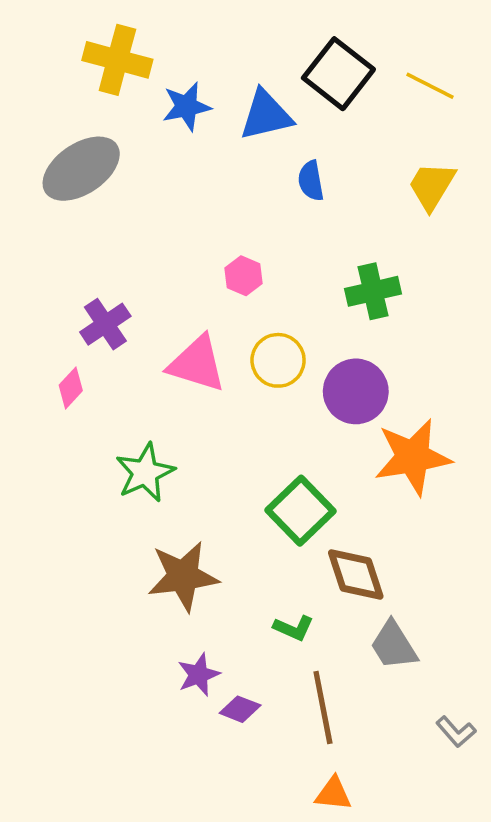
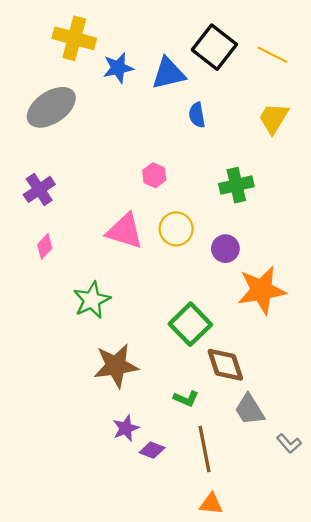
purple cross: (105, 324) -> (39, 189), moved
purple circle: (356, 391) -> (225, 249), size x0.7
gray L-shape: (456, 732) -> (289, 444), moved

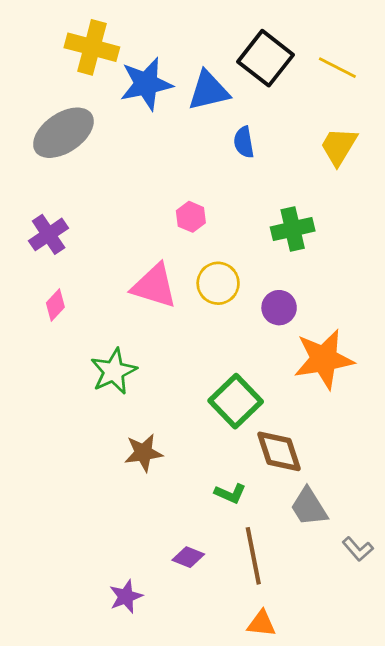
blue star: (118, 68) -> (146, 84), size x1.4
brown star: (116, 366) -> (143, 453), size x0.7
purple star: (126, 428) -> (126, 596), moved

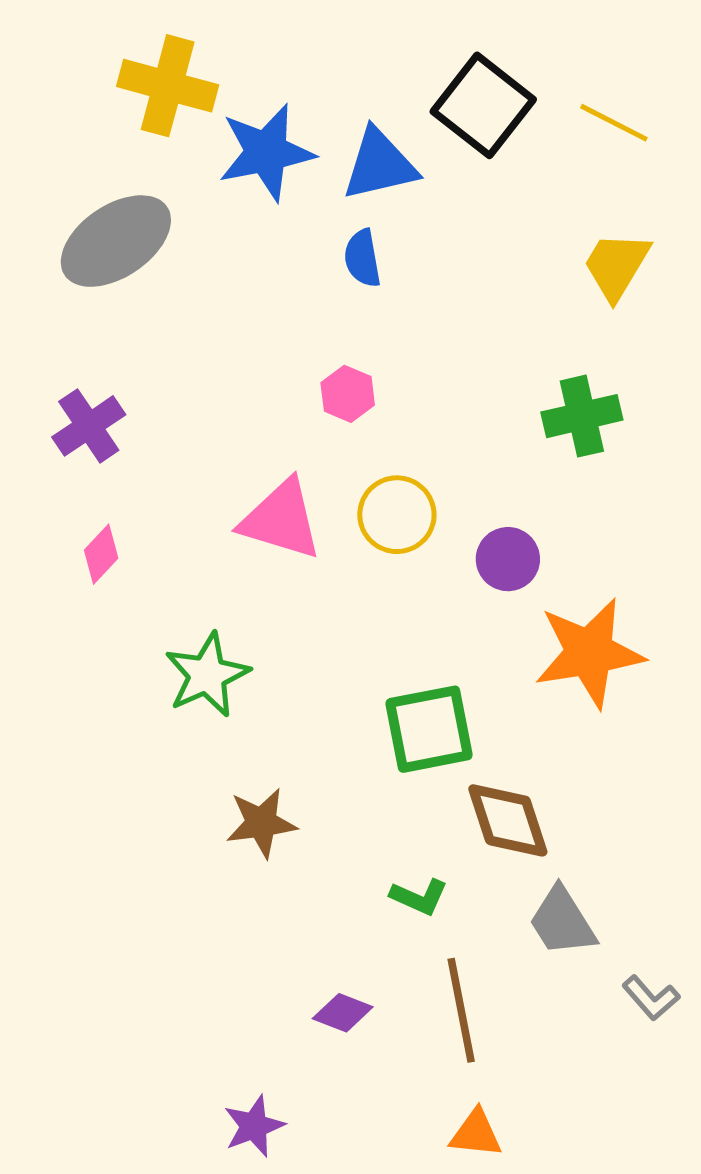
blue semicircle: (244, 142) -> (362, 258), moved
green cross: (293, 229) -> (582, 416), moved
green square: (236, 401) -> (429, 729), turned 33
purple star: (126, 596) -> (254, 1126), moved

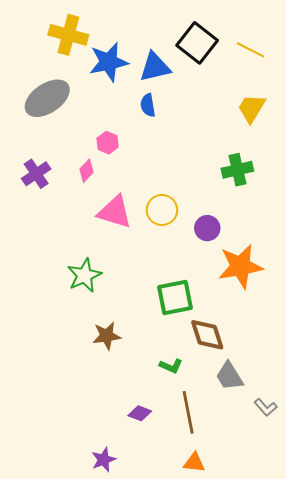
pink hexagon: (348, 394) -> (108, 143), moved
pink diamond: (101, 554) -> (86, 171), moved

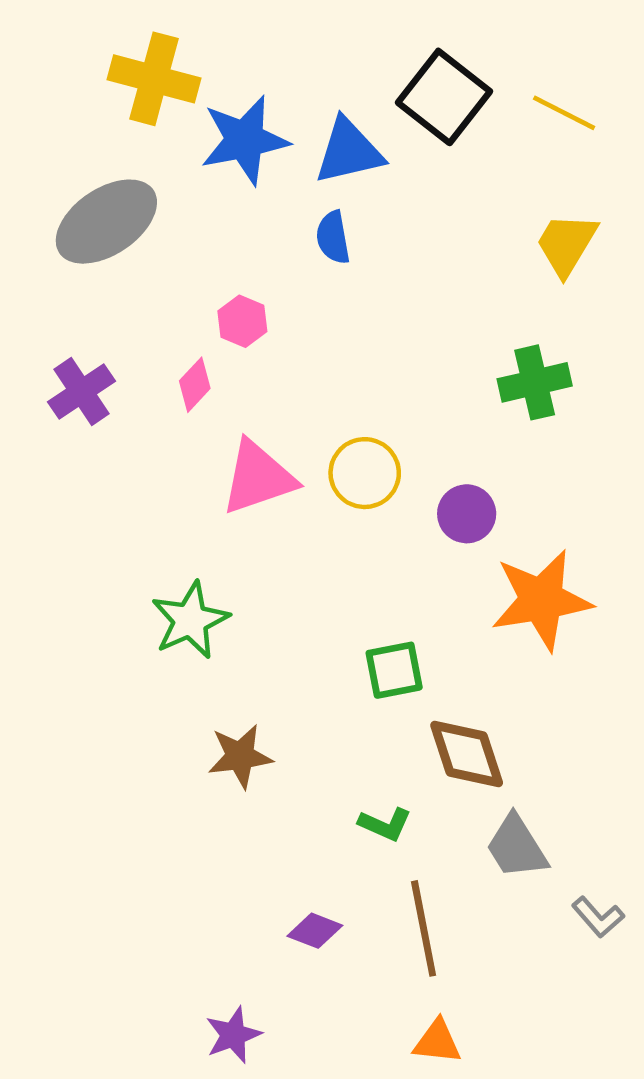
pink triangle: (115, 212) -> (258, 478), turned -36
green square: (175, 298) -> (394, 670), size x0.7

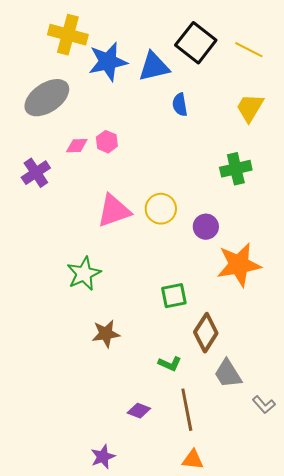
blue semicircle: (333, 237) -> (180, 105), moved
pink diamond: (195, 385) -> (77, 146), moved, turned 45
brown diamond: (467, 754) -> (206, 333), turned 51

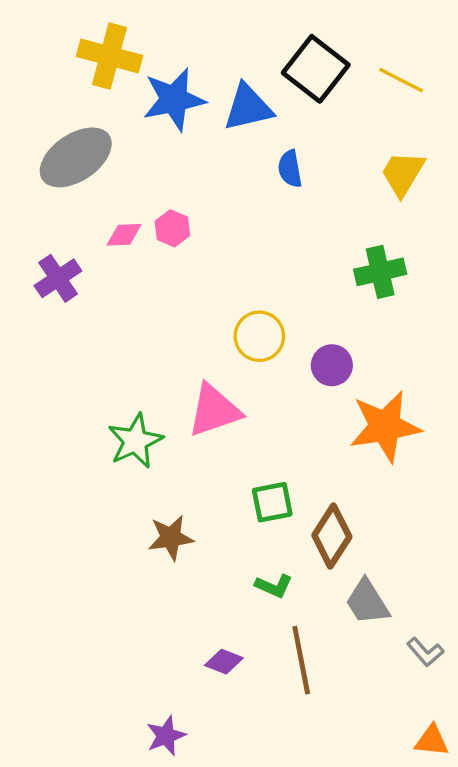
pink triangle: (114, 211) -> (214, 410), moved
green square: (174, 296) -> (272, 502), moved
orange triangle: (193, 460) -> (432, 741), moved

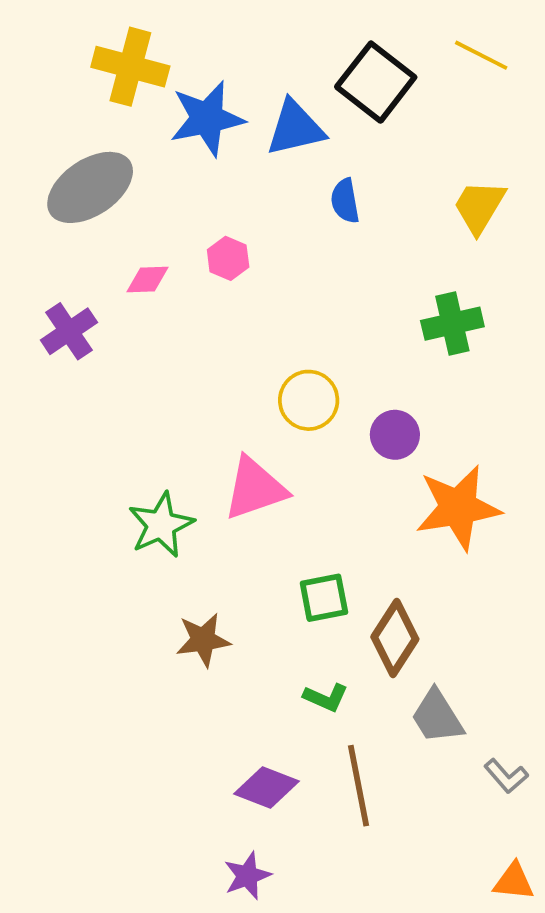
yellow line: (401, 80) -> (481, 55), moved
pink hexagon: (172, 228) -> (228, 258), moved
purple diamond: (224, 662) -> (266, 788), size x1.4
purple star: (166, 736) -> (247, 876), moved

